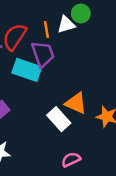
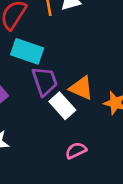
purple trapezoid: (43, 54) -> (45, 81), moved

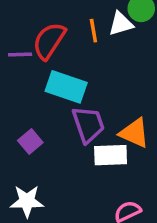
white rectangle: (62, 106) -> (111, 155), turned -50

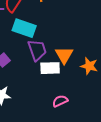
orange triangle: (134, 133) -> (64, 55), turned 36

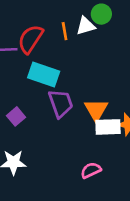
white rectangle: (50, 68) -> (108, 127), moved

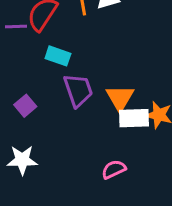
cyan rectangle: (44, 74) -> (58, 56), size x0.7

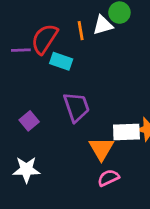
cyan rectangle: (58, 56) -> (61, 61), moved
orange triangle: (120, 98) -> (101, 149), moved

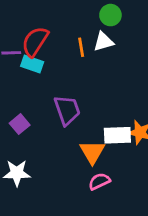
white triangle: (103, 25) -> (103, 42), moved
orange line: (81, 31) -> (81, 47), moved
cyan rectangle: (61, 61) -> (32, 64), moved

